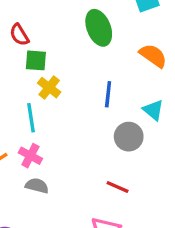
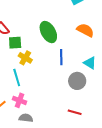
green ellipse: (99, 28) -> (48, 32), moved

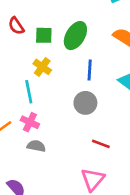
green ellipse: (48, 32) -> (75, 36), turned 55
green square: (15, 43) -> (44, 35), moved
gray circle: (77, 81) -> (85, 103), moved

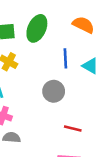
blue line: (90, 70) -> (65, 58), moved

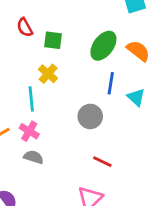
green ellipse: (37, 28) -> (103, 46), moved

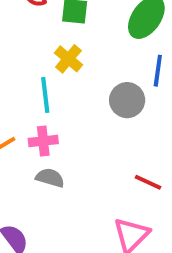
gray circle: (90, 116) -> (127, 100), moved
pink cross: (29, 131) -> (43, 141), turned -36

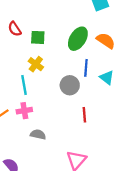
gray semicircle: (50, 178) -> (38, 134), moved
red line: (148, 182) -> (84, 115), moved, turned 64

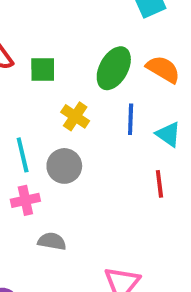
yellow cross: (36, 64) -> (75, 116), moved
gray circle: (70, 85) -> (64, 166), moved
red line: (84, 115) -> (159, 184), moved

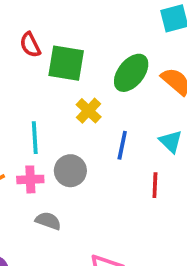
green square: (43, 70) -> (66, 63), size x1.5
blue line: (131, 119) -> (122, 145), moved
gray circle: (64, 166) -> (70, 171), moved

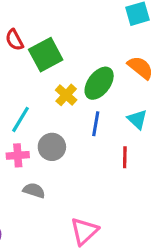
green square: (66, 63) -> (46, 55), turned -36
green ellipse: (131, 73) -> (99, 83), moved
cyan line: (35, 138) -> (21, 119), turned 36

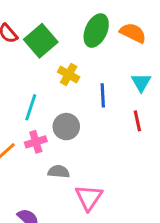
green ellipse: (99, 83) -> (96, 31), moved
cyan triangle: (137, 119) -> (141, 82), turned 30
pink triangle: (84, 231) -> (89, 197), moved

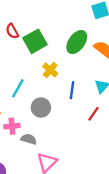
red line: (137, 121) -> (93, 114), turned 35
pink cross: (36, 142) -> (12, 126), moved

